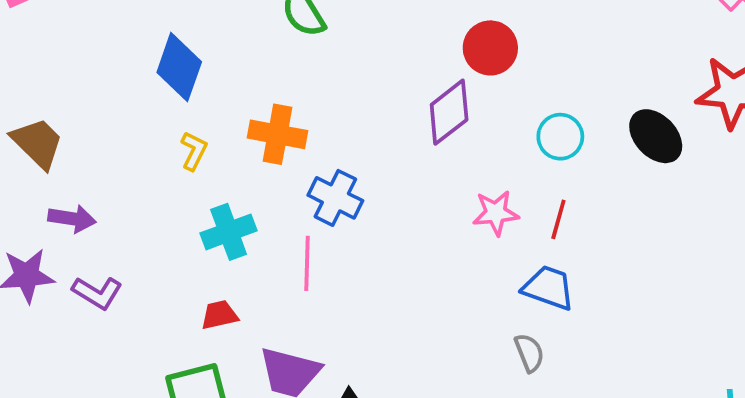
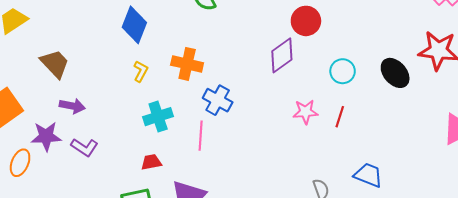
blue trapezoid: (549, 288) -> (368, 175), moved

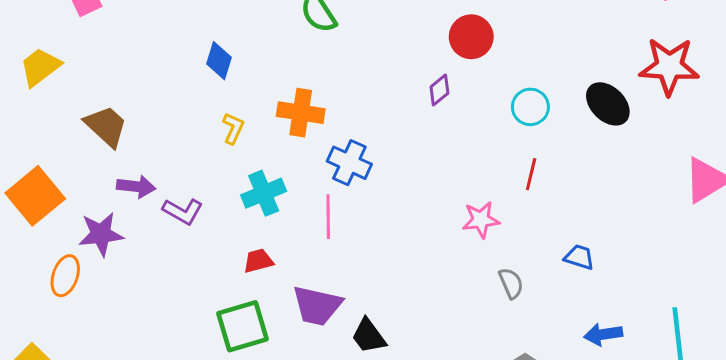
blue diamond: (134, 25) -> (219, 61), size x0.7
purple diamond: (282, 55) -> (439, 90), size x0.6
pink star: (305, 112) -> (481, 220), moved
purple L-shape: (85, 147) -> (183, 211), moved
blue trapezoid: (368, 175) -> (579, 257), size x0.7

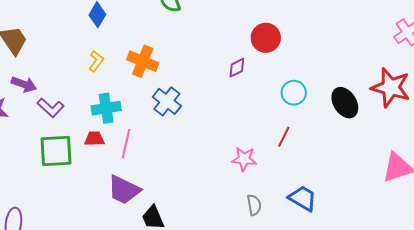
pink line: (328, 217) -> (126, 144), moved
blue trapezoid: (579, 257) -> (303, 198), size x1.4
red trapezoid: (258, 261) -> (94, 139), moved
green square: (242, 326) -> (56, 151), moved

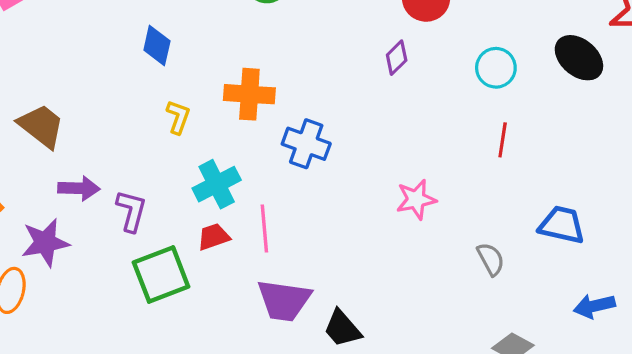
purple L-shape: (51, 108) -> (131, 211), turned -100
pink star: (244, 159) -> (416, 199), moved

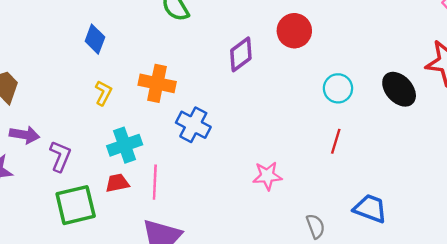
purple diamond: (397, 58) -> (241, 54), moved, size x1.4

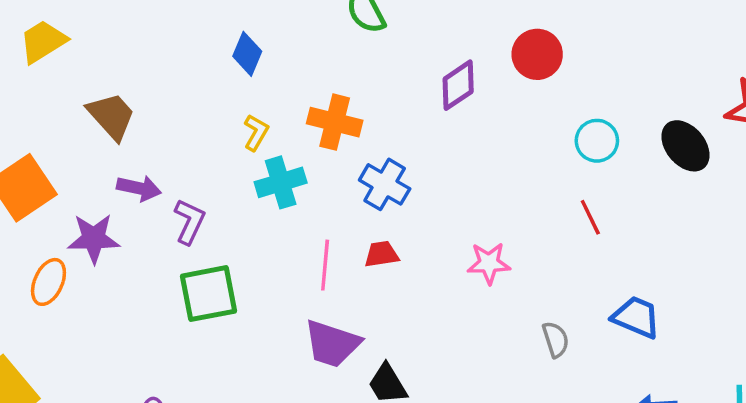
red line: (336, 141) -> (590, 217), turned -45
cyan cross: (125, 145) -> (281, 182), moved
red trapezoid: (117, 183) -> (382, 254), moved

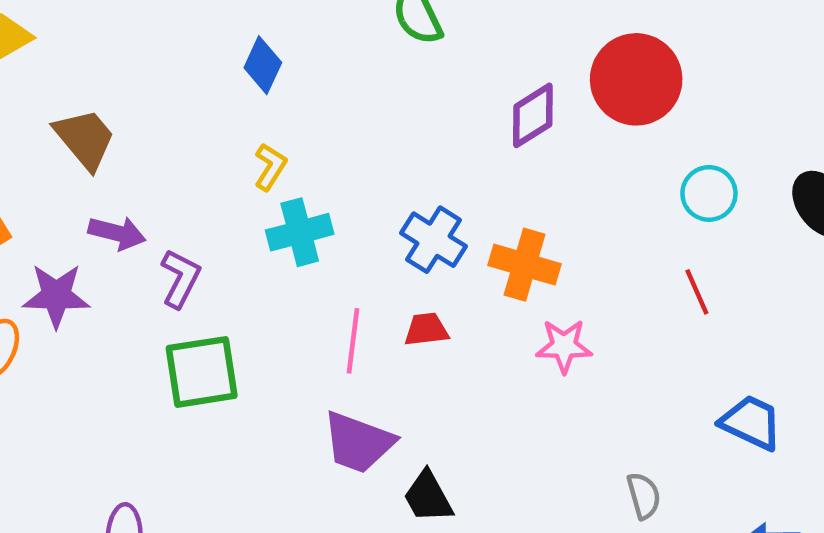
red circle: (537, 54) -> (636, 79), size x1.4
orange cross: (335, 122) -> (525, 265), moved
gray semicircle: (556, 339) -> (644, 496), moved

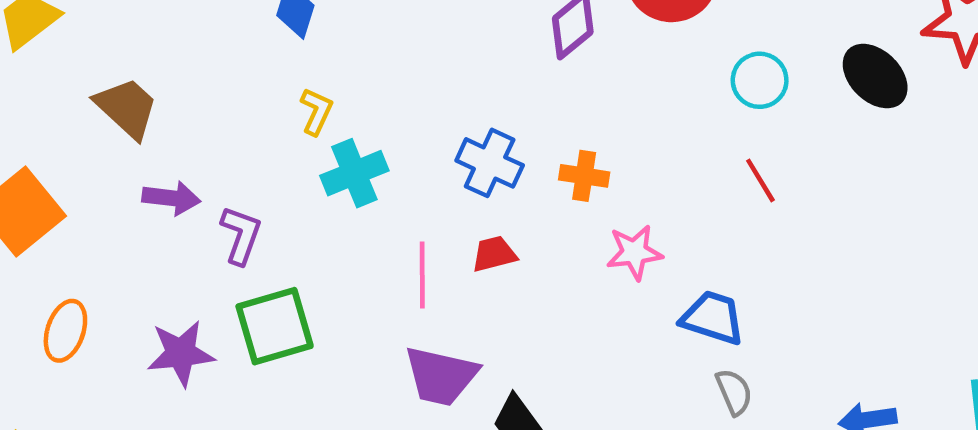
orange cross: (525, 265) -> (584, 176), size x0.7
purple star: (56, 296) -> (181, 353), moved
blue trapezoid: (751, 423) -> (713, 318), moved

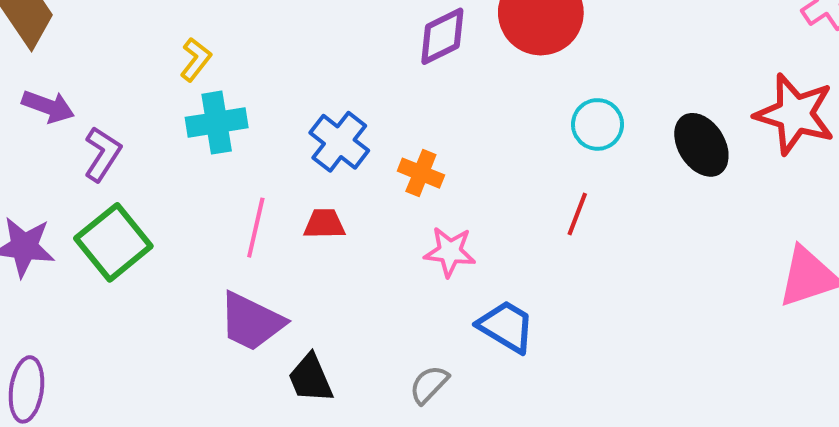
red line: (760, 180) -> (577, 214), turned 39
green square: (275, 326) -> (113, 242), turned -36
gray semicircle: (734, 392) -> (429, 384), moved, turned -126

